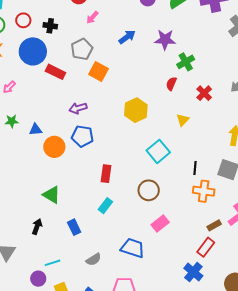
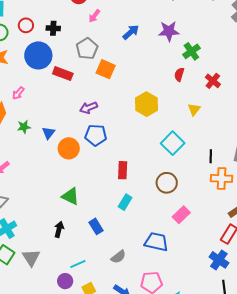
blue triangle: (36, 130) -> (48, 133), turned -40

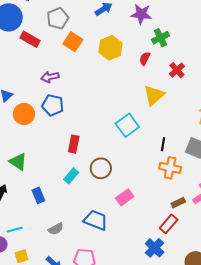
yellow hexagon: (146, 104) -> (111, 48), moved
yellow triangle: (194, 109) -> (154, 95), size x1.6
brown circle: (167, 183) -> (101, 168), moved

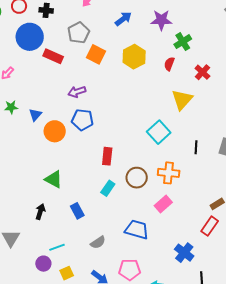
orange cross: (170, 168) -> (169, 173), moved
blue cross: (155, 248) -> (184, 253), moved

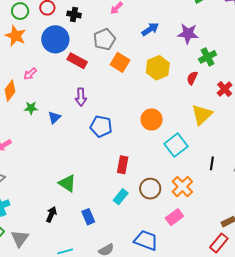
purple arrow: (77, 92) -> (81, 97), moved, turned -78
orange circle: (55, 131) -> (152, 120), moved
orange cross: (169, 173) -> (182, 187), turned 35

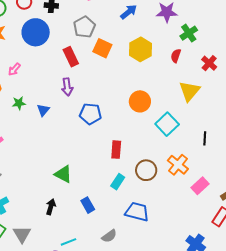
red rectangle: (77, 61) -> (71, 57), moved, turned 42
pink rectangle: (174, 217) -> (200, 186), moved
blue trapezoid: (146, 240) -> (137, 212), moved

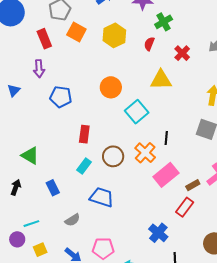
yellow triangle: (189, 91) -> (161, 80), turned 45
black line: (205, 138) -> (166, 138), moved
pink rectangle: (200, 186) -> (166, 175), size x1.4

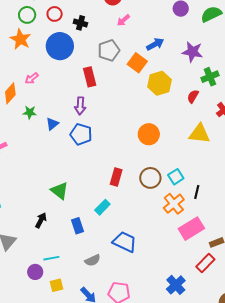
orange square: (76, 32) -> (137, 63), moved
blue pentagon: (61, 97) -> (81, 134), moved
cyan square: (137, 112) -> (176, 177), moved, size x0.7
brown circle: (113, 156) -> (150, 178), moved
cyan rectangle: (84, 166) -> (102, 207), moved

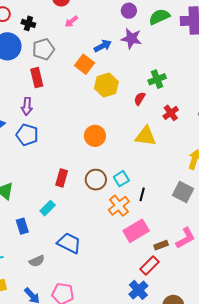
gray pentagon: (109, 50) -> (43, 49), moved
purple star: (192, 52) -> (131, 38), moved
blue cross: (176, 285) -> (138, 290), moved

